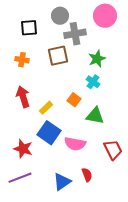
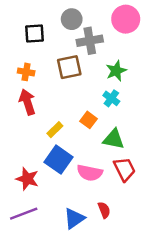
red arrow: (23, 97) -> (27, 102), moved
red trapezoid: (113, 150) -> (125, 169), moved

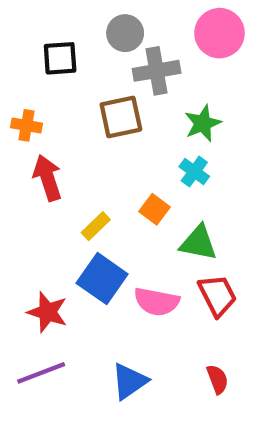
orange cross: (26, 72) -> (27, 125), moved
red semicircle: (104, 210) -> (217, 379), moved

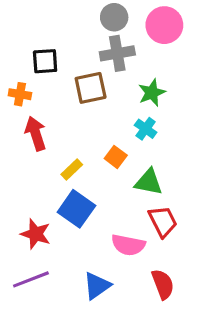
gray circle: (125, 33) -> (114, 17), moved
black square: (60, 58) -> (45, 61), moved
pink semicircle: (157, 302) -> (128, 245), moved
red semicircle: (217, 379) -> (163, 284), size x1.4

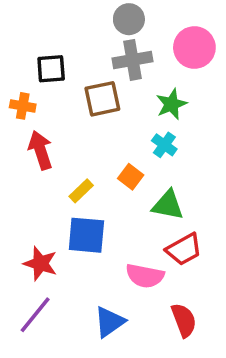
pink circle: (164, 25) -> (194, 48), moved
blue square: (76, 209) -> (86, 235), turned -30
red trapezoid: (163, 221) -> (184, 249), turned 88
purple line: (31, 279) -> (35, 315), turned -30

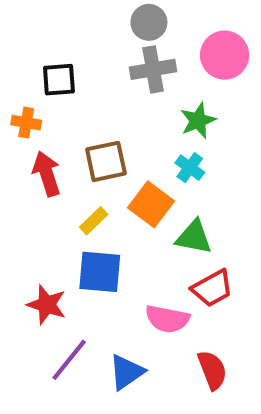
brown square: (102, 99) -> (106, 161), moved
orange square: (131, 177) -> (151, 204), size x1.5
purple line: (35, 315) -> (69, 360), moved

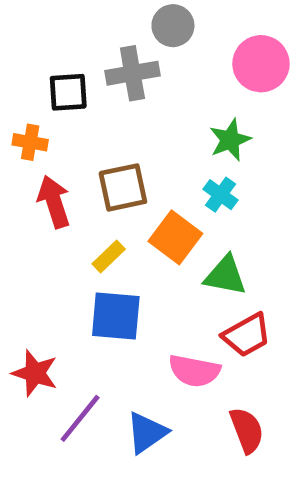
gray cross: (153, 69) -> (132, 73), moved
red star: (47, 305) -> (35, 373), moved

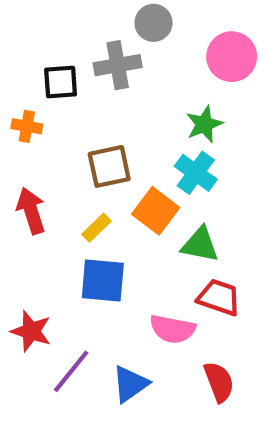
cyan cross: (221, 195) -> (196, 173), size x1.4
red arrow: (54, 202) -> (31, 211), moved
red trapezoid: (247, 335) -> (219, 297), turned -132

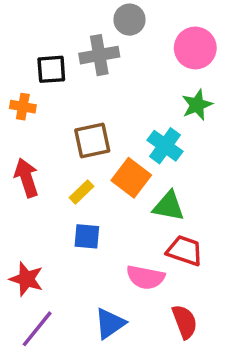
green star: (204, 124) -> (197, 105), moved
blue square: (103, 280) -> (87, 236), size x0.7
purple line: (71, 371) -> (37, 329), moved

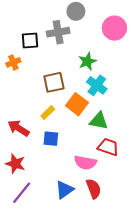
green star: (197, 105) -> (87, 61), moved
orange cross: (23, 107) -> (13, 62), turned -32
red arrow: (26, 178) -> (19, 128), moved, turned -40
red semicircle: (185, 322) -> (94, 189), moved

